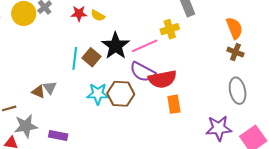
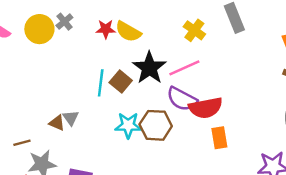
yellow semicircle: (98, 16) -> (128, 32), size x1.5
yellow cross: (170, 29) -> (194, 30), moved, turned -36

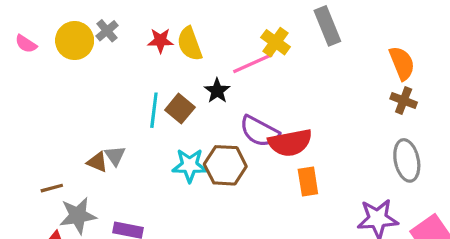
yellow semicircle: (128, 32) -> (190, 44), turned 40
black star: (149, 68) -> (217, 91), size x0.6
pink line: (184, 68) -> (253, 63), moved

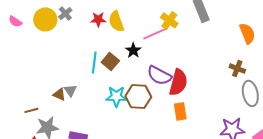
brown cross: (404, 100) -> (237, 68), moved
red semicircle: (290, 143) -> (178, 82), turned -64
orange rectangle: (308, 182) -> (180, 111), moved

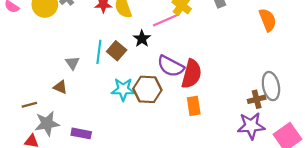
brown cross: (237, 68) -> (257, 99), moved, turned -35
gray triangle: (70, 90) -> (72, 63), moved

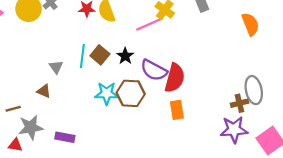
black star: (142, 39) -> (125, 56), moved

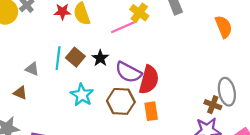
gray triangle: (56, 67) -> (32, 69), turned -32
cyan star: (107, 93) -> (82, 95), turned 30
brown hexagon: (131, 93) -> (121, 101), moved
brown cross: (239, 103) -> (213, 105), turned 35

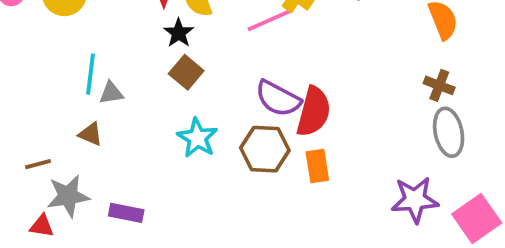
cyan line: (58, 58) -> (91, 74), moved
black star: (100, 58) -> (179, 33), moved
gray triangle: (32, 69) -> (111, 93), turned -32
brown cross: (213, 105) -> (439, 85), moved

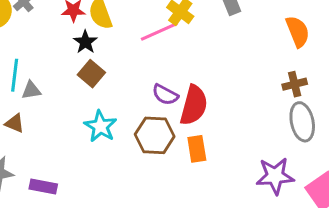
brown cross: (439, 85) -> (295, 84), turned -35
purple semicircle: (278, 99) -> (165, 95), size x0.7

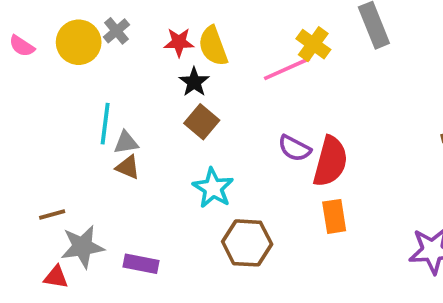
brown triangle: (15, 123) -> (128, 167), moved
brown hexagon: (155, 135) -> (247, 243), moved

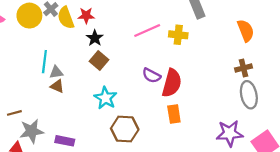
yellow cross: (313, 44) -> (178, 35), moved, turned -30
yellow semicircle: (213, 46) -> (66, 18), moved

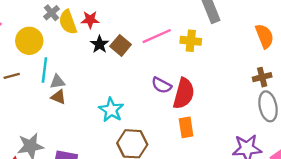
yellow circle: (29, 16) -> (29, 41), moved
brown square: (99, 61) -> (121, 45), moved
brown line: (14, 113) -> (12, 76), moved

